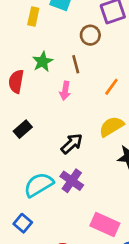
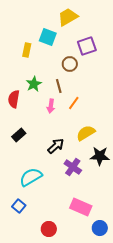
orange line: (111, 87) -> (74, 103), moved
purple cross: (72, 181) -> (73, 167), moved

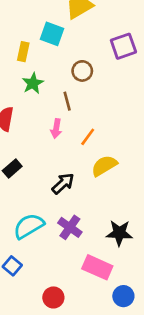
purple square: (87, 46) -> (123, 46), moved
green star: (34, 84) -> (33, 83), moved
orange line: (74, 103) -> (88, 137), moved
black star: (100, 156) -> (119, 233), moved
purple cross: (73, 167) -> (70, 227), moved

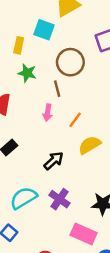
brown circle: (82, 71) -> (70, 62), size x1.5
green star: (33, 83) -> (27, 73), turned -30

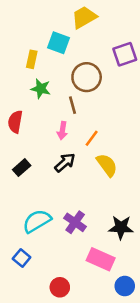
yellow semicircle: (90, 145) -> (107, 165), turned 85
black arrow: (54, 161) -> (65, 162), moved

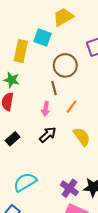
yellow rectangle: (32, 59) -> (21, 51), size x1.5
green star: (41, 89) -> (12, 80), moved
orange line: (92, 138) -> (71, 107), moved
purple cross: (75, 222) -> (69, 188), moved

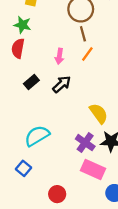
brown line: (54, 88) -> (83, 34), moved
yellow semicircle: (82, 137) -> (99, 113), moved
black rectangle: (13, 139) -> (31, 82), moved

